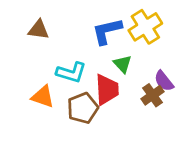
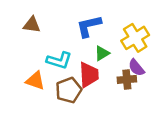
yellow cross: (145, 27) -> (135, 38), moved
green triangle: (123, 64) -> (102, 53), turned 42
brown cross: (152, 95) -> (127, 79), turned 30

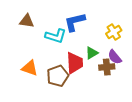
yellow cross: (135, 38) -> (114, 32), size x0.7
green triangle: (102, 53) -> (92, 53), moved
cyan L-shape: (59, 60) -> (56, 36), moved

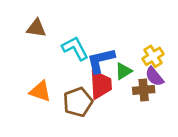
blue L-shape: (75, 22) -> (101, 60), moved
yellow cross: (114, 32) -> (153, 56), moved
cyan L-shape: (56, 36) -> (75, 48), turned -135

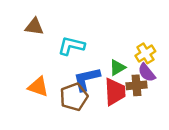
cyan L-shape: (75, 48) -> (71, 46), turned -48
blue L-shape: (101, 60) -> (87, 79), moved
red trapezoid: (101, 85) -> (115, 92), moved

